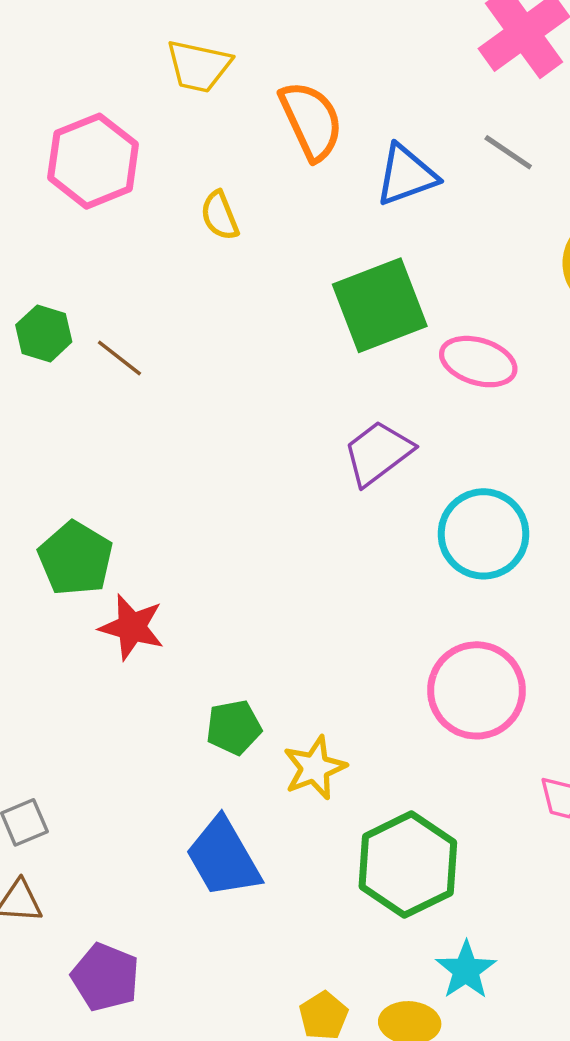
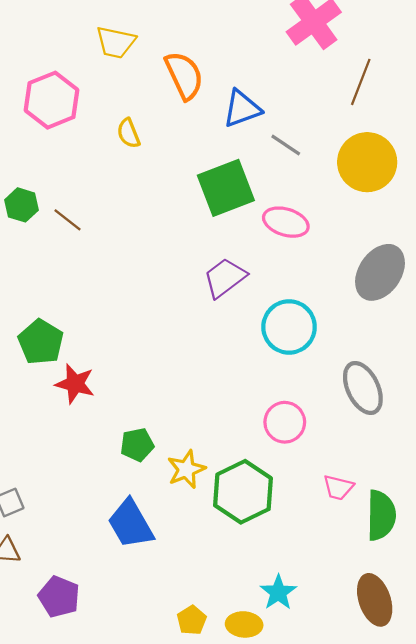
gray line: (508, 152) -> (286, 145), moved
pink circle: (476, 690) -> (285, 422), size x0.7
green hexagon: (408, 865) -> (243, 492), moved

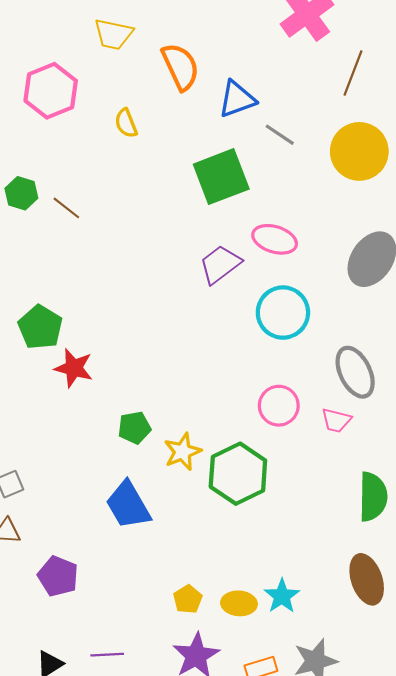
pink ellipse: (286, 222) -> (275, 239), moved
pink trapezoid: (338, 488) -> (336, 420), moved
cyan star: (278, 592) -> (282, 596), moved

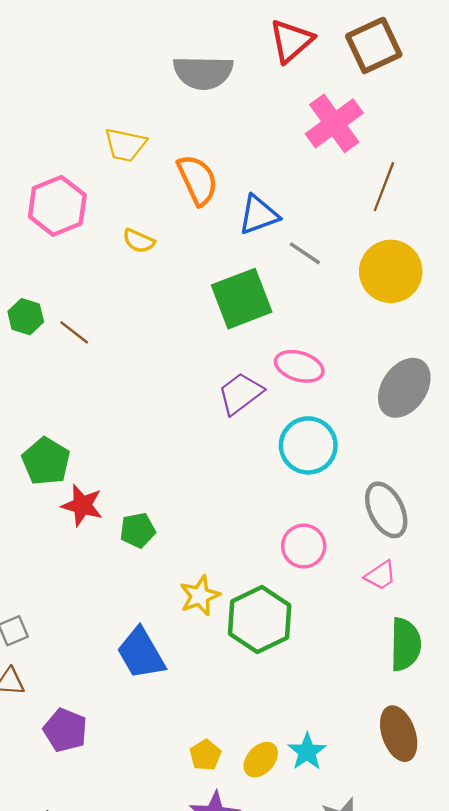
yellow semicircle: (126, 123) -> (139, 241), turned -44
pink trapezoid: (336, 420) -> (381, 575), moved, turned -48
green pentagon: (134, 428) -> (138, 530), moved
yellow ellipse: (239, 603) -> (261, 760), turned -52

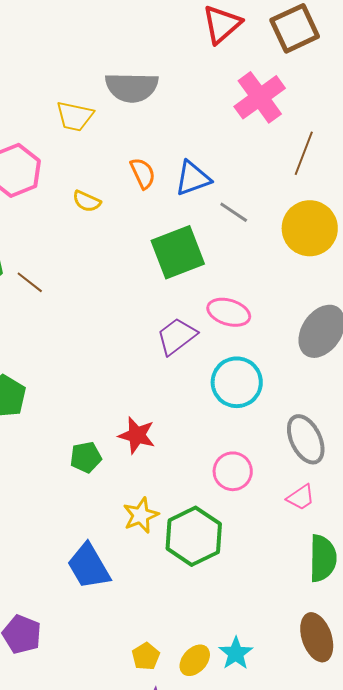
gray semicircle: (203, 73) -> (132, 87), moved
orange semicircle: (197, 180) -> (143, 173), moved, size x0.7
red star: (82, 505) -> (137, 435), moved

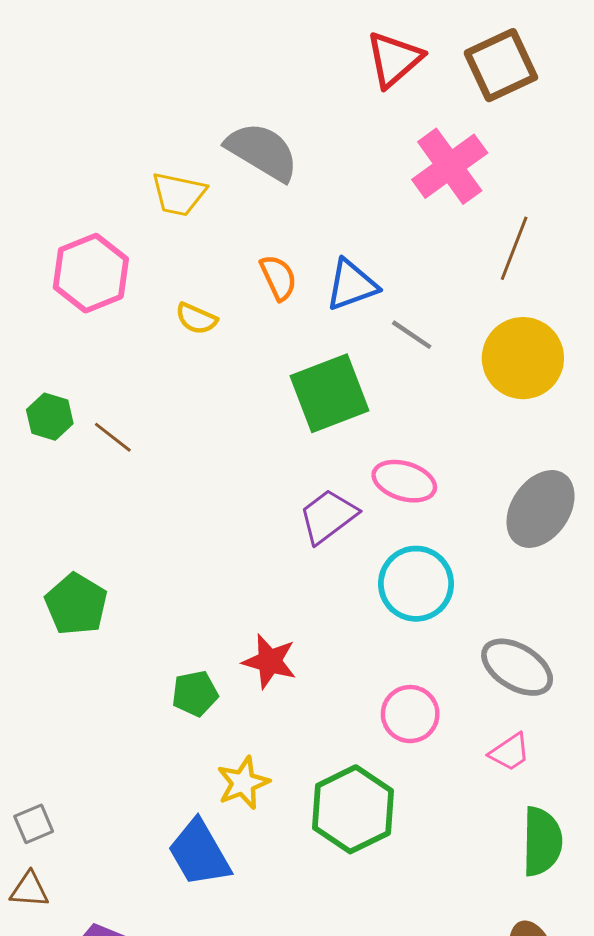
gray semicircle: (132, 87) -> (262, 152), turned -150
gray ellipse: (306, 439) -> (517, 667), turned -33
yellow star: (141, 515) -> (243, 783), moved

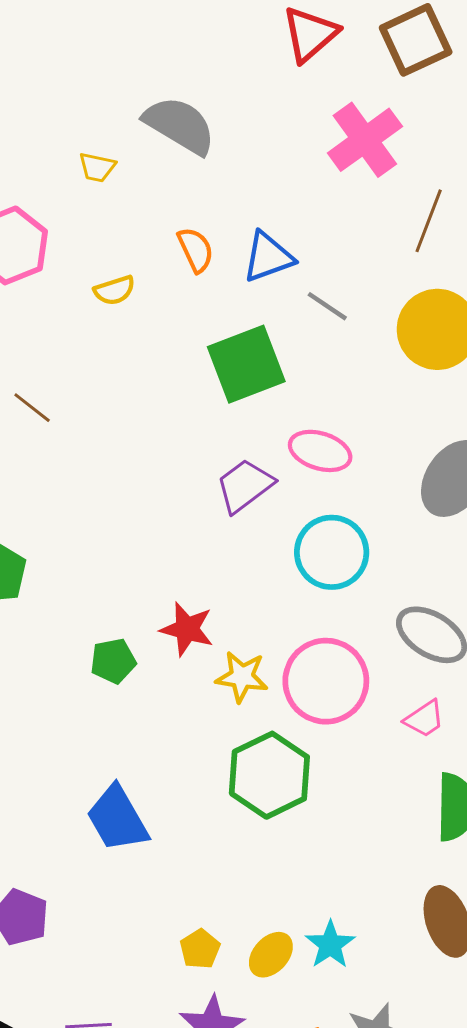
yellow trapezoid: (179, 194) -> (97, 167), size x0.7
yellow semicircle: (196, 319) -> (115, 290), turned -42
pink circle: (410, 714) -> (326, 681), size x1.5
yellow star: (243, 783) -> (242, 677), moved, turned 30

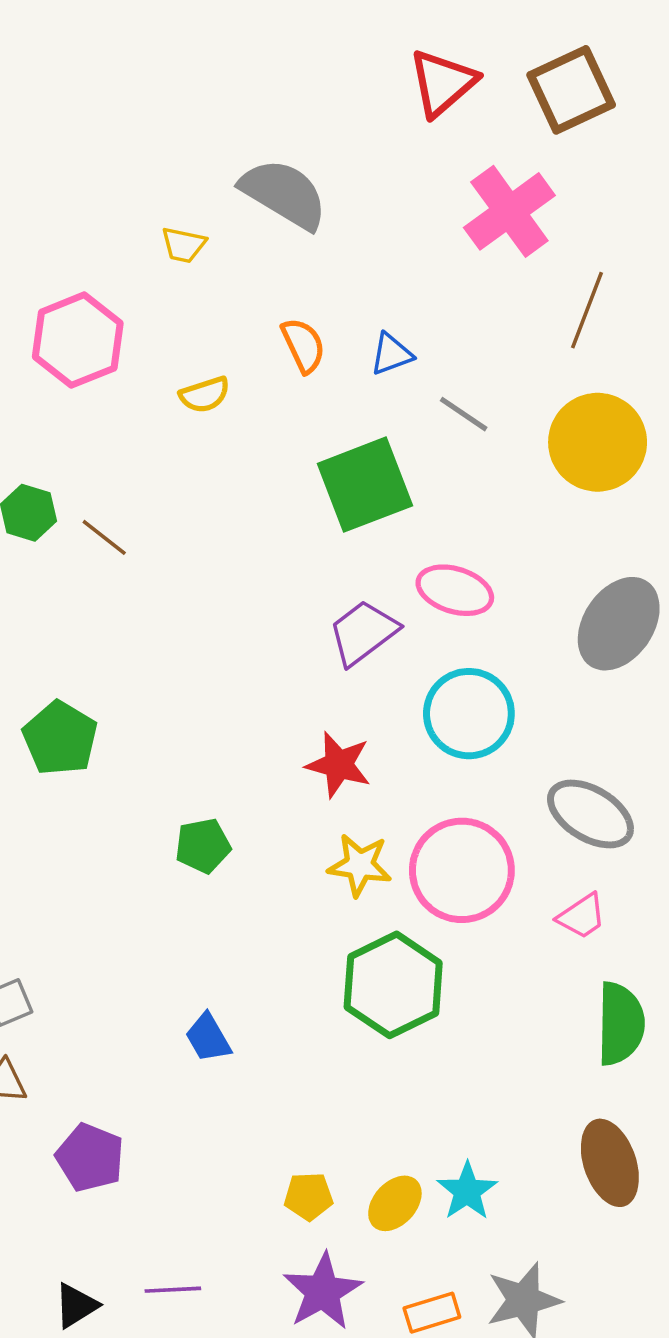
blue triangle: (268, 257) -> (391, 354), size x0.7
red star: (187, 629) -> (339, 765), moved
blue trapezoid: (117, 819) -> (208, 1038), size x0.6
yellow pentagon: (200, 949) -> (309, 1196), turned 30

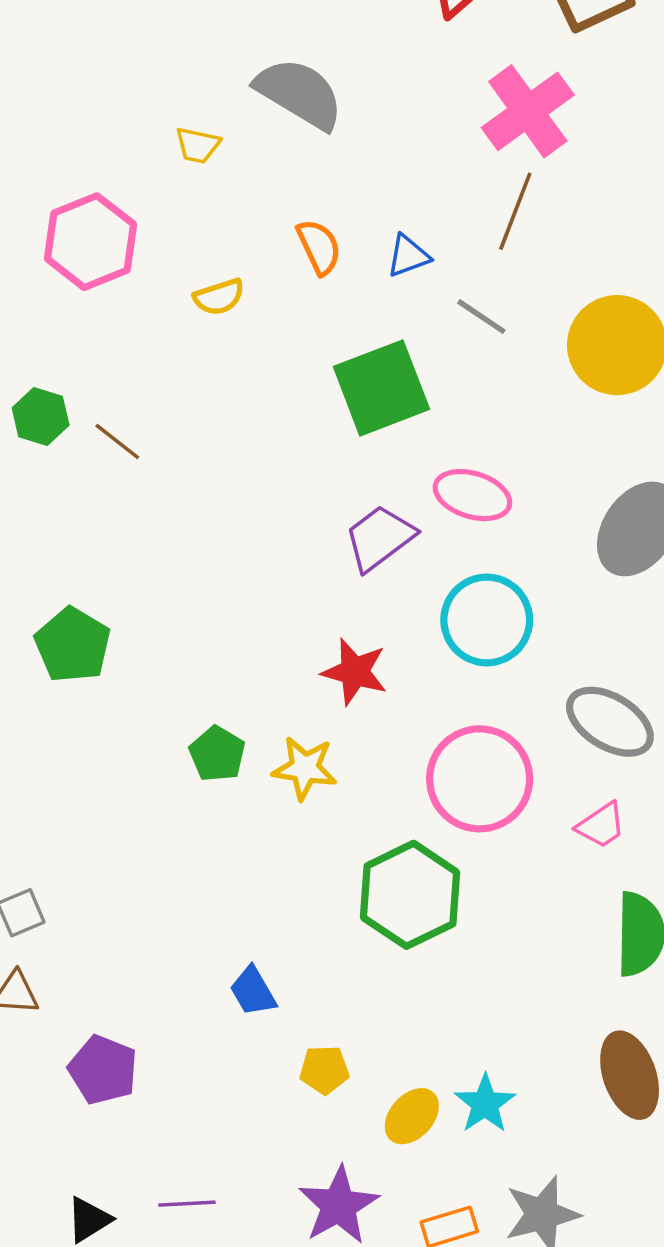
brown line: (587, 310) -> (515, 211), moved
green pentagon: (203, 846) -> (217, 754), turned -30
yellow star: (360, 865) -> (305, 768), moved
blue trapezoid: (208, 1038) -> (253, 991), moved
yellow pentagon: (309, 1196) -> (324, 1070), moved

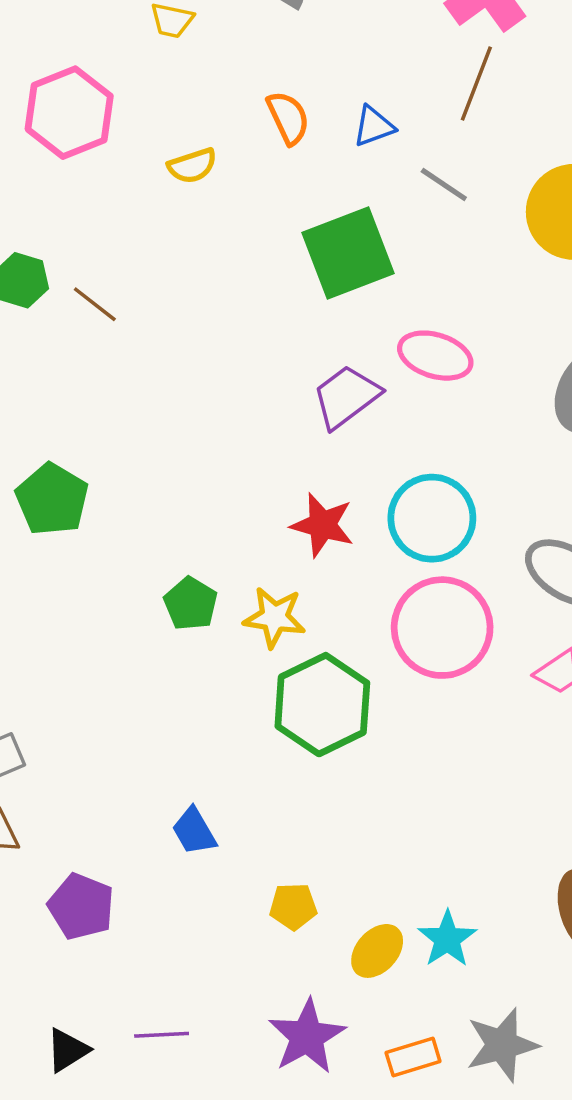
cyan circle: (487, 620) -> (432, 518), moved
green hexagon: (410, 895) -> (322, 705), moved
blue trapezoid: (253, 991) -> (194, 831), moved

